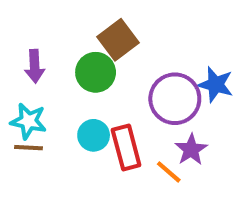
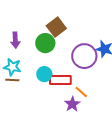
red rectangle: (126, 148) -> (60, 80), turned -75
purple star: (191, 150) -> (72, 104), moved

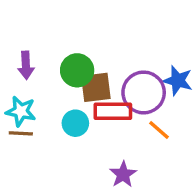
brown square: (56, 27) -> (96, 87), moved, turned 30
red rectangle: (60, 80) -> (113, 111), moved
orange line: (81, 92) -> (159, 130), moved

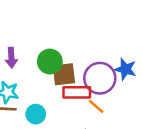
cyan circle: (75, 123) -> (36, 114), moved
orange line: (159, 130) -> (96, 106), moved

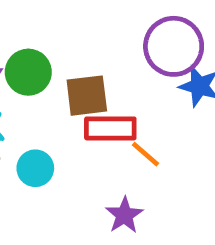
green circle: (50, 62) -> (28, 72), moved
purple circle: (100, 78) -> (174, 46), moved

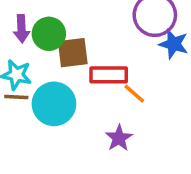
brown square: (87, 96) -> (73, 53), moved
cyan circle: (35, 168) -> (54, 104), size x1.6

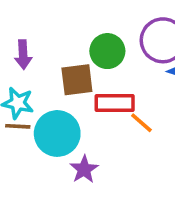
green circle: (49, 34) -> (107, 51), moved
purple star: (119, 138) -> (84, 169), moved

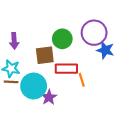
orange line: (141, 123) -> (82, 80), turned 32
purple star: (84, 169) -> (49, 97), moved

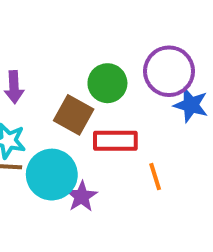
brown square: (45, 55) -> (74, 115), turned 36
orange line: (82, 80) -> (155, 177), moved

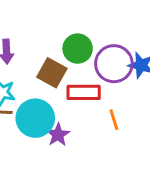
purple circle: (169, 71) -> (114, 64), moved

